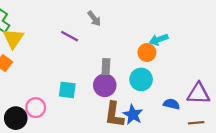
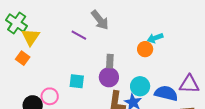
gray arrow: (94, 19) -> (100, 20), size x1.5
cyan circle: (141, 79) -> (140, 86), moved
blue semicircle: (172, 104) -> (166, 93), size x1.6

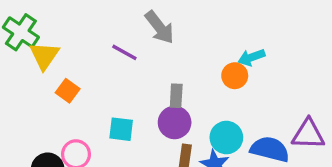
orange square: (23, 58) -> (68, 91), moved

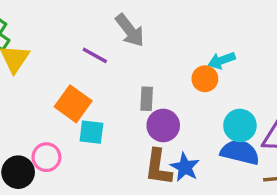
orange square: (68, 91) -> (73, 104), moved, size x1.5
purple circle: (175, 122) -> (163, 125), moved
cyan circle: (226, 138) -> (240, 125), moved

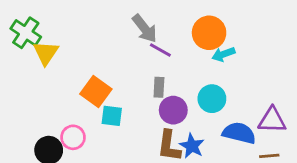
purple line: (95, 55) -> (160, 50), moved
orange circle: (205, 79) -> (209, 33), moved, size x1.5
cyan circle: (240, 125) -> (212, 99), moved

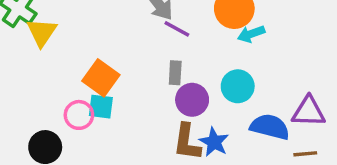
cyan square: (112, 116) -> (101, 107), moved
pink circle: (73, 137) -> (79, 115), moved

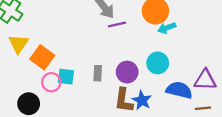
purple line: (177, 29) -> (117, 24), turned -42
yellow triangle: (42, 32) -> (18, 44), moved
gray rectangle: (175, 73) -> (98, 73), moved
orange square: (101, 78) -> (42, 57), moved

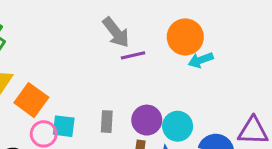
cyan circle: (158, 63) -> (178, 126), moved

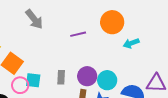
gray arrow: (116, 32) -> (34, 19), moved
cyan arrow: (201, 60) -> (131, 43), moved

